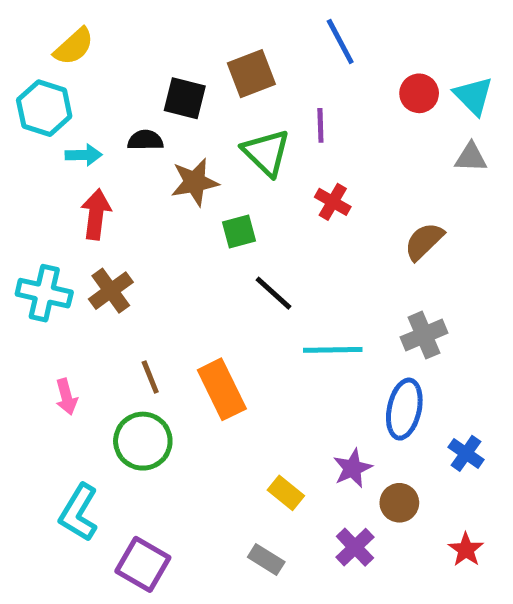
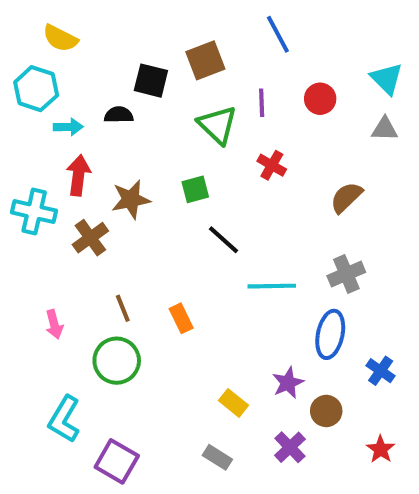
yellow semicircle: (74, 46) -> (60, 38), turned 69
red circle: (419, 93) -> (320, 99), moved
brown star: (195, 182) -> (131, 199), moved
cyan cross: (44, 293) -> (34, 212), moved
orange rectangle: (222, 389) -> (181, 318), size x0.6

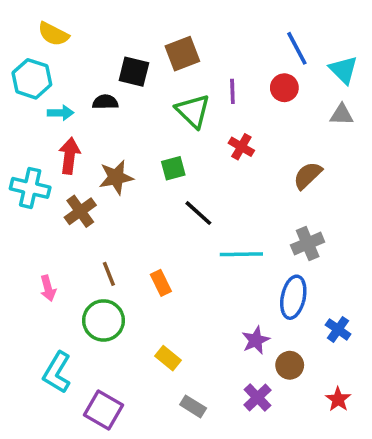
blue line: (278, 34) -> (297, 48), moved
yellow rectangle: (234, 403) -> (168, 358), moved

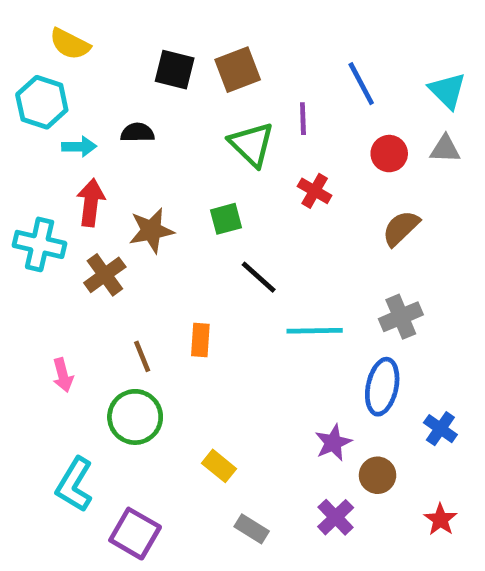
blue line: (297, 48) -> (361, 84), moved
black square: (134, 72) -> (175, 70), moved
red circle: (284, 88) -> (389, 154), moved
orange rectangle: (161, 283) -> (200, 340), moved, turned 30

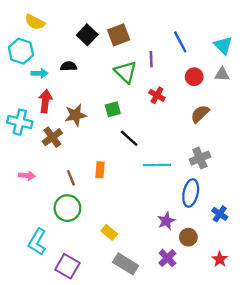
black square: (175, 70) -> (87, 35), turned 30
pink arrow: (63, 375) -> (27, 176), moved, turned -70
gray rectangle: (252, 529) -> (126, 264), size x1.5

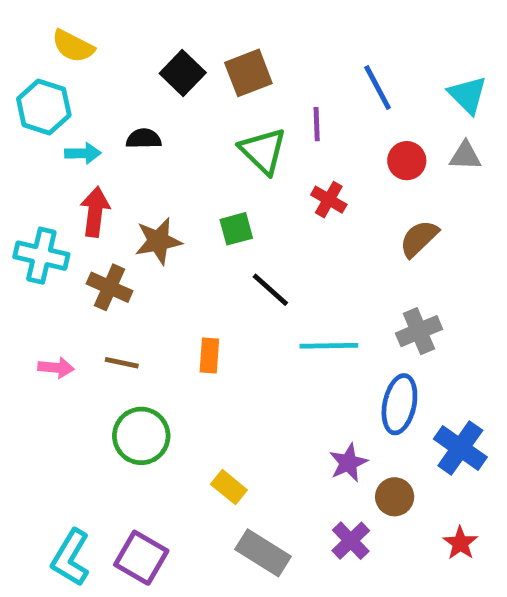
brown cross: (52, 137) -> (110, 287), turned -30
brown line: (71, 178) -> (122, 363), moved, turned -56
blue cross: (220, 214) -> (460, 448), size x1.5
cyan L-shape: (37, 242) -> (71, 558), moved

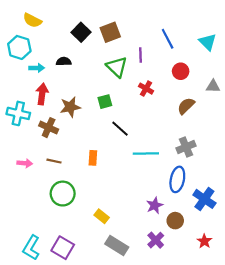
gray triangle: (465, 156) -> (213, 86), moved

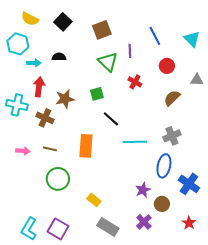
black square: (81, 32) -> (63, 22), moved
orange rectangle: (93, 158) -> (86, 146), size x1.6

